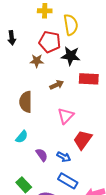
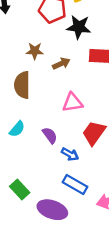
brown star: (37, 61) -> (35, 51), moved
pink triangle: (66, 116) -> (72, 103), turned 36
purple semicircle: (42, 155) -> (50, 135), moved

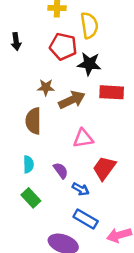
brown arrow: (61, 64) -> (72, 100), size x1.5
cyan semicircle: (17, 129) -> (28, 164), turned -42
green rectangle: (20, 190) -> (31, 198), moved

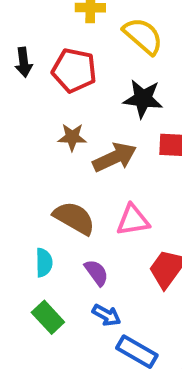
yellow semicircle: (89, 25) -> (143, 36), turned -40
red pentagon: (63, 46) -> (74, 70), moved
brown semicircle: (33, 121) -> (74, 218), moved, turned 120
blue arrow: (81, 189) -> (107, 315), moved

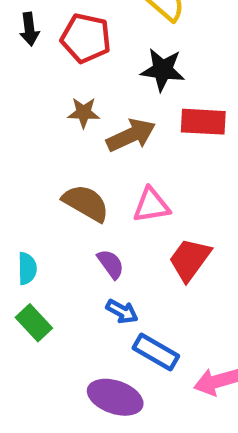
cyan semicircle: (44, 263) -> (27, 268), moved
green rectangle: (48, 317) -> (34, 323), moved

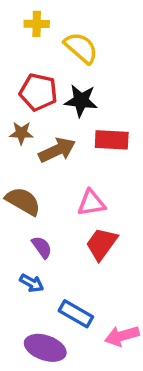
red pentagon: (86, 38) -> (38, 92), moved
pink triangle: (151, 205) -> (91, 203), moved
blue arrow: (122, 311) -> (32, 283), moved

